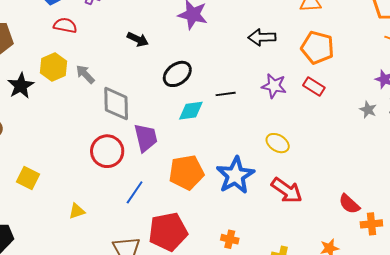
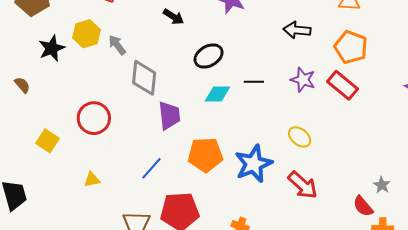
red rectangle: (314, 86) -> (343, 85), size x1.4
gray star: (368, 110) -> (382, 185), moved
red circle: (107, 151) -> (94, 118), moved

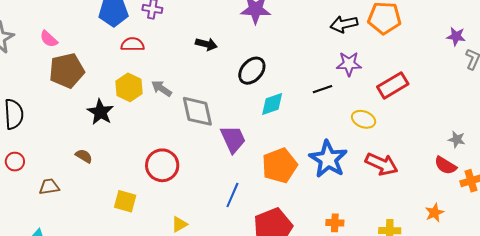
black arrow: (297, 30) -> (344, 24), moved
black line: (254, 82) -> (322, 89), moved
red rectangle: (343, 85) -> (393, 85), moved, turned -52

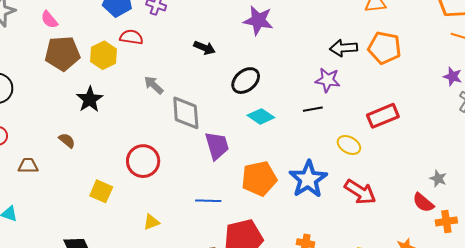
purple star: (349, 64) -> (328, 80), moved
yellow hexagon: (129, 87) -> (103, 55), moved
cyan diamond: (272, 104) -> (261, 116), turned 44
blue line: (232, 195) -> (208, 201), turned 60

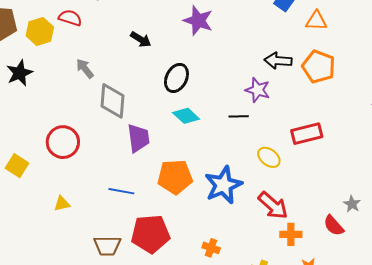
black ellipse: (246, 81) -> (176, 78), turned -32
orange cross: (446, 221) -> (291, 234), moved

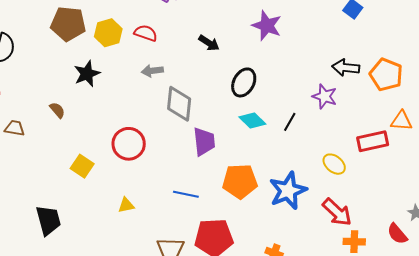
red semicircle: (70, 18) -> (146, 33), moved
orange triangle: (316, 21) -> (401, 121), moved
gray arrow: (85, 69) -> (152, 71), turned -60
black line: (239, 116) -> (290, 122), moved, turned -60

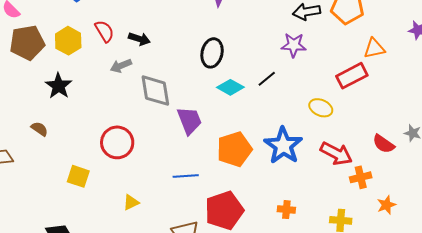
red semicircle: (146, 33) -> (104, 31), turned 55
black arrow: (209, 43) -> (139, 39), moved
black line: (290, 122) -> (267, 79), turned 36
red semicircle: (397, 234) -> (384, 144), moved

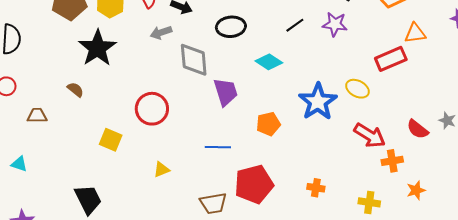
black ellipse: (212, 53) -> (231, 27), moved, turned 68
black line: (267, 79) -> (295, 25), moved
black star: (58, 86) -> (97, 48), size x1.4
blue star: (283, 146) -> (318, 102), moved
orange pentagon: (234, 149) -> (268, 124), size x0.7

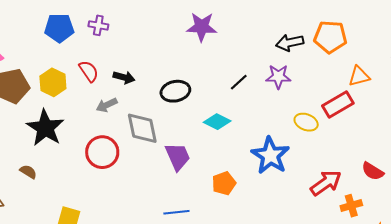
yellow ellipse: (357, 89) -> (306, 122), moved
red circle: (152, 109) -> (102, 152), moved
red arrow: (370, 135) -> (326, 183), turned -60

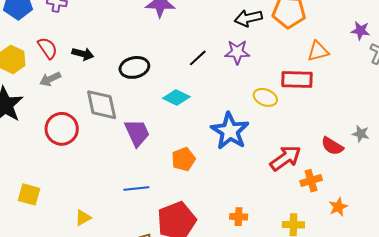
red rectangle: (338, 104) -> (297, 80), turned 32
gray arrow: (107, 105) -> (50, 79), moved

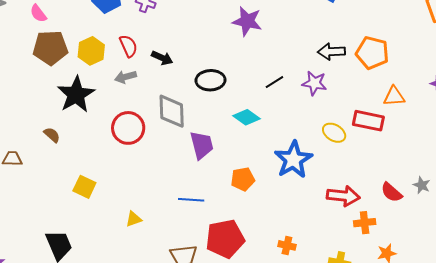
red arrow: (285, 158) -> (343, 196), turned 32

